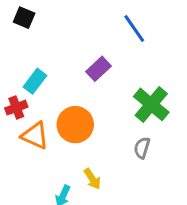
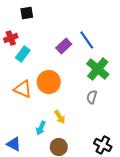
black square: (24, 18) -> (27, 13), moved, turned -32
blue line: (134, 28) -> (87, 40), moved
red cross: (16, 108) -> (11, 38), moved

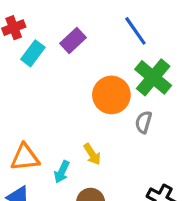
purple rectangle: (64, 46) -> (73, 40), moved
orange circle: (49, 82) -> (111, 95), moved
orange triangle: (23, 89) -> (25, 157), moved, turned -30

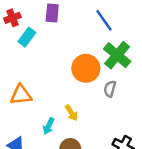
purple rectangle: (73, 40) -> (52, 13), moved, turned -42
orange triangle: (25, 157) -> (21, 95), moved

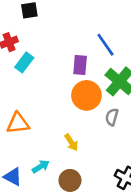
purple rectangle: (52, 13) -> (80, 65), moved
cyan arrow: (49, 126) -> (41, 166), moved, turned -147

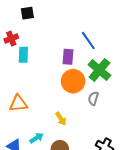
cyan rectangle: (24, 62) -> (23, 55), turned -35

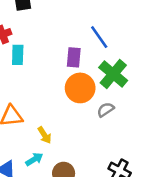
gray semicircle: (93, 98) -> (106, 110), turned 40
yellow arrow: (61, 119) -> (44, 135), moved

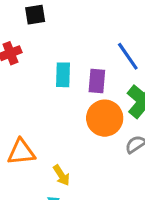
cyan rectangle: (18, 55) -> (63, 75), moved

